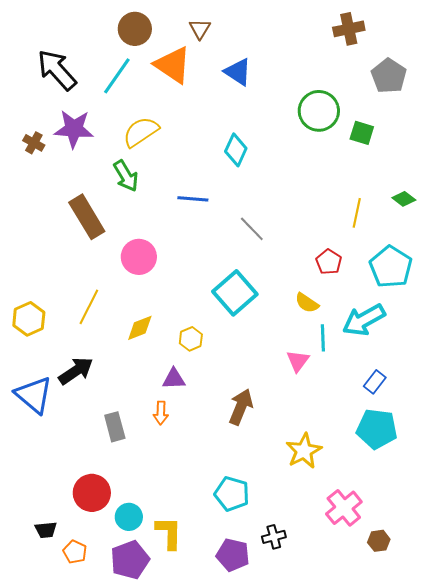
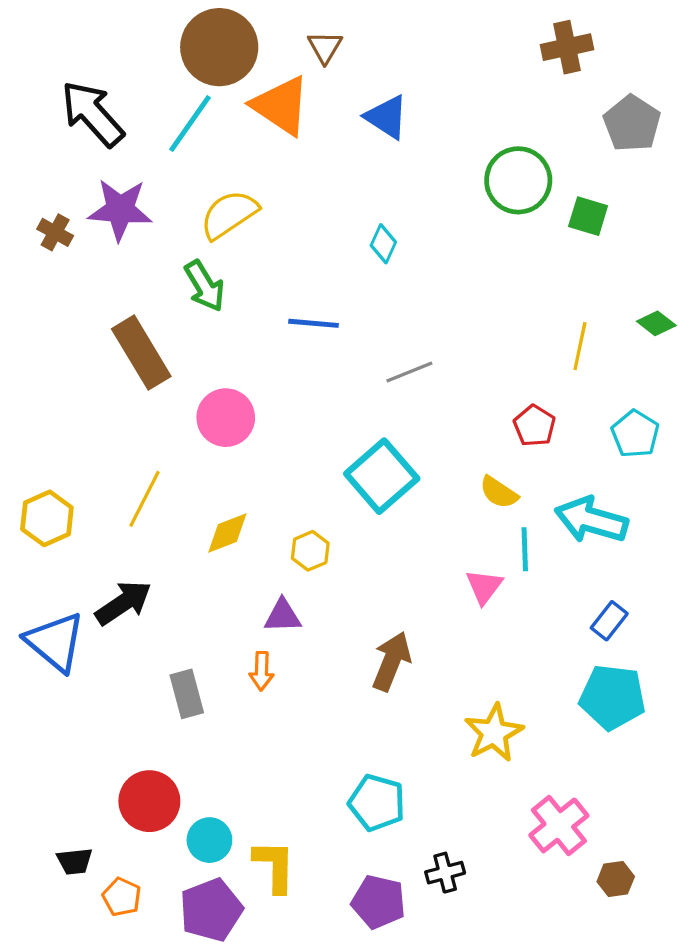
brown circle: (135, 29) -> (219, 47), size x1.4
cyan diamond: (236, 150) -> (383, 244), size x0.7
gray line: (252, 229) -> (409, 372), turned -68
cyan pentagon: (391, 267) -> (635, 434), size x0.7
cyan arrow: (364, 320) -> (591, 520), turned 45

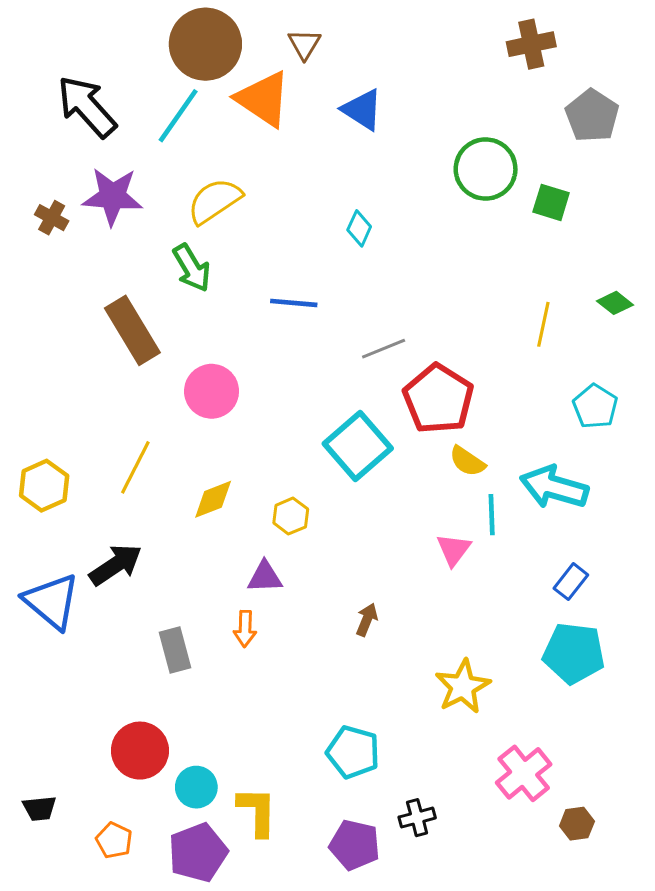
red pentagon: (534, 426) -> (438, 399), moved, size x1.8
brown arrow: (391, 661) -> (367, 620), size x0.6
black trapezoid: (75, 861) -> (40, 808), moved

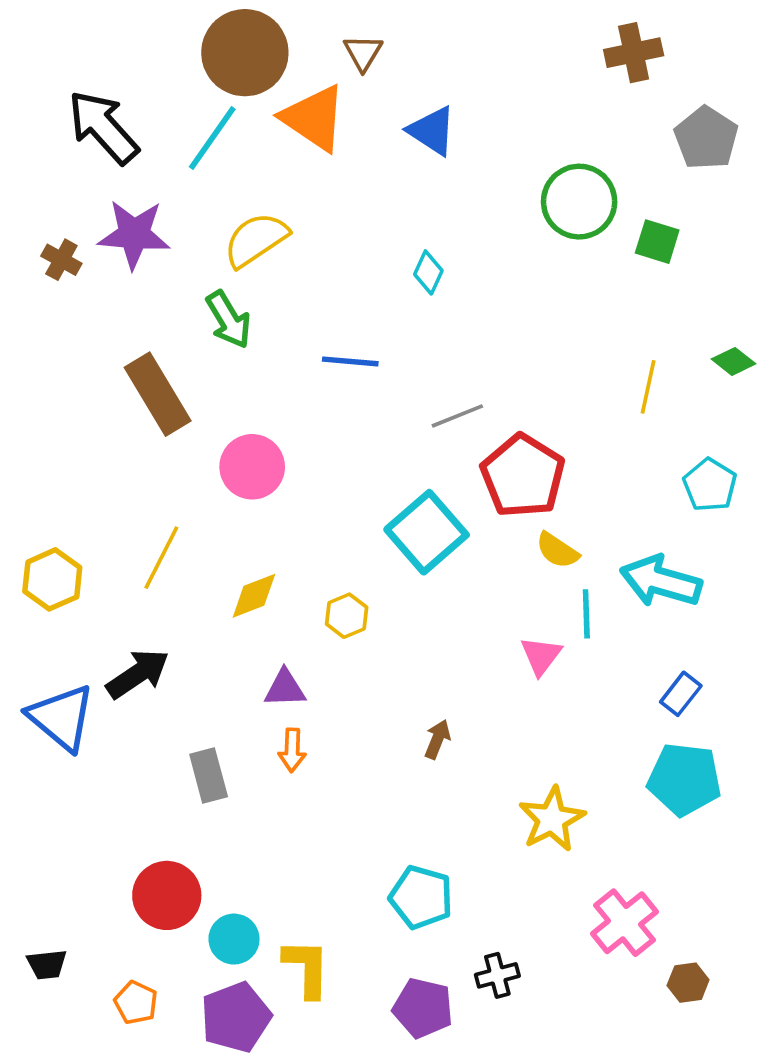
purple triangle: (265, 577) -> (285, 688), moved

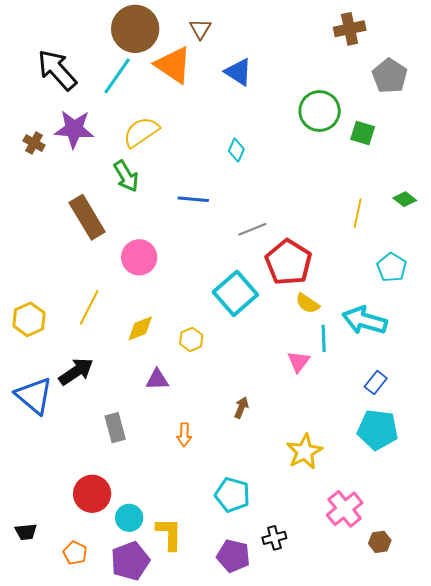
orange arrow: (292, 750) -> (184, 435), moved

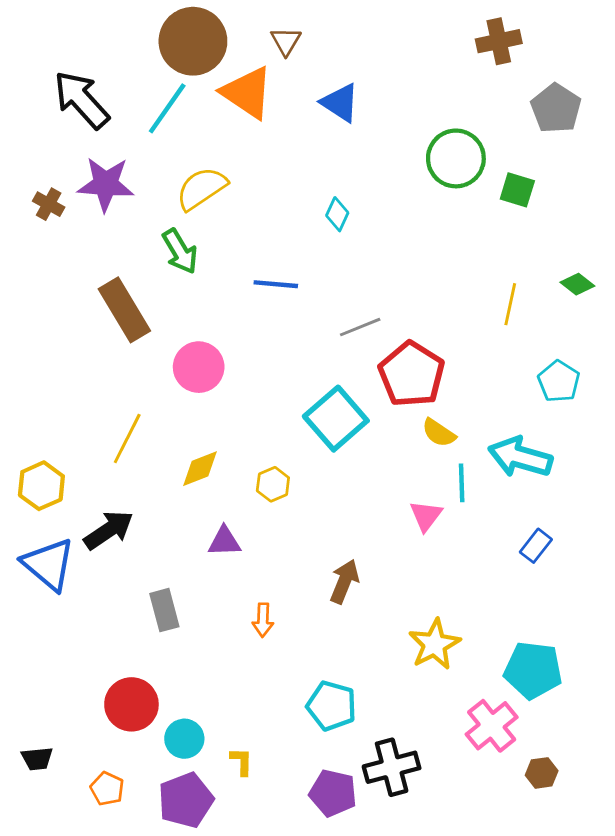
yellow hexagon: (29, 319) -> (41, 486), moved
brown arrow: (241, 408) -> (344, 581), size x1.4
cyan pentagon: (378, 430) -> (533, 670), moved
yellow L-shape: (169, 534) -> (242, 762), size x0.6
black cross: (274, 538) -> (392, 767), size x1.6

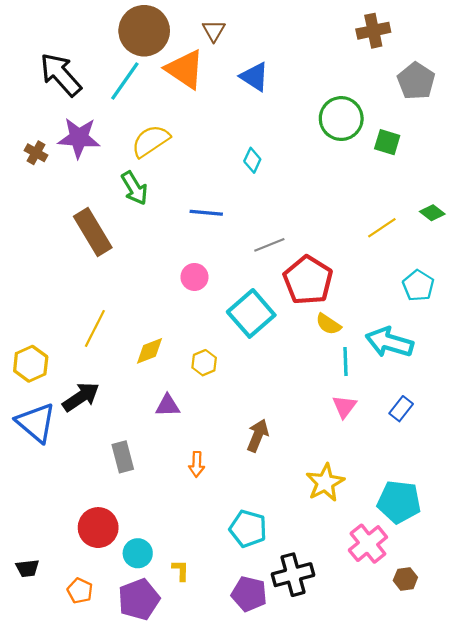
yellow line: (510, 304) -> (382, 228), turned 44
pink circle: (199, 367) -> (194, 277), moved, size x0.7
pink triangle: (426, 516) -> (344, 407), moved

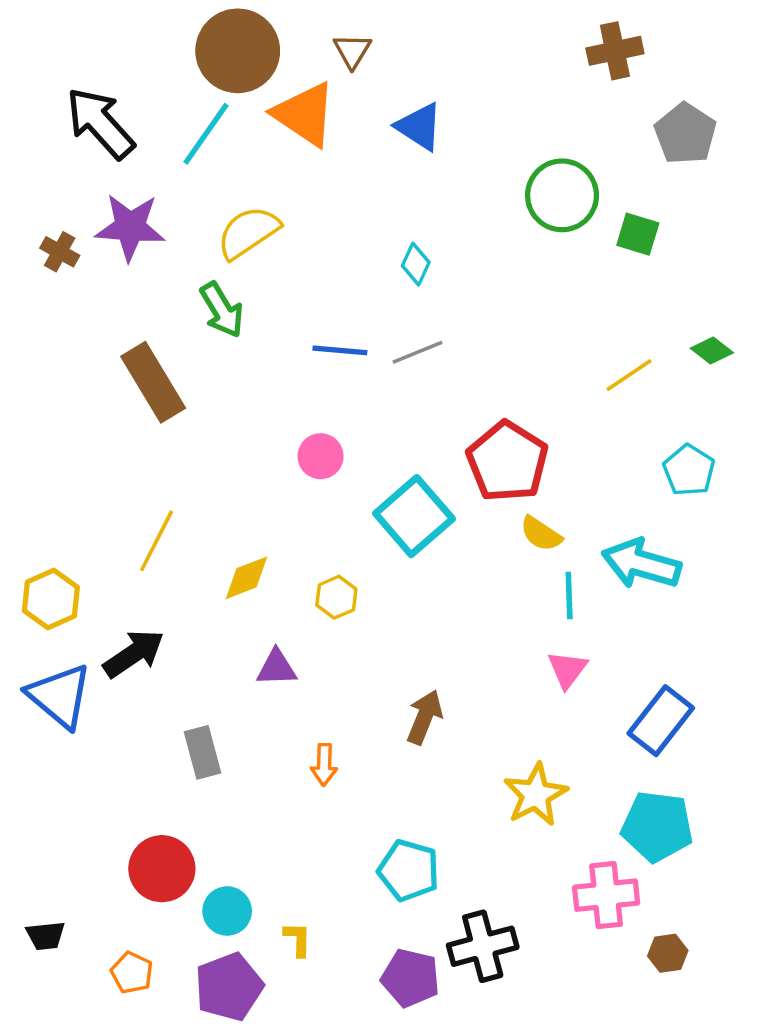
gray line: (269, 245) -> (417, 352), moved
blue rectangle: (401, 409) -> (661, 721), moved, size x1.6
pink cross: (368, 544) -> (606, 895), turned 33

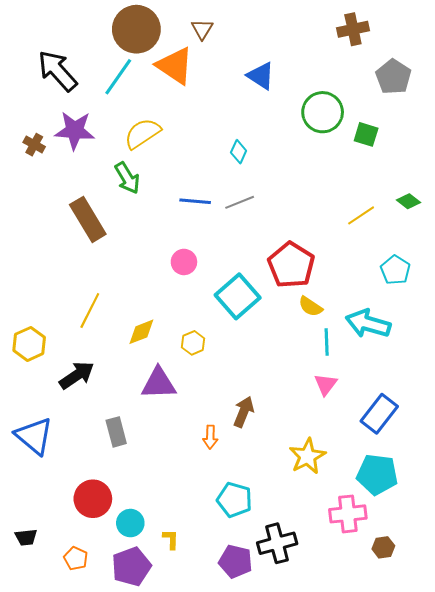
blue triangle: (419, 127) -> (261, 76), moved
purple triangle: (276, 668) -> (159, 383), size x1.5
blue triangle: (60, 696) -> (34, 436), moved
orange arrow: (324, 765) -> (210, 437), moved

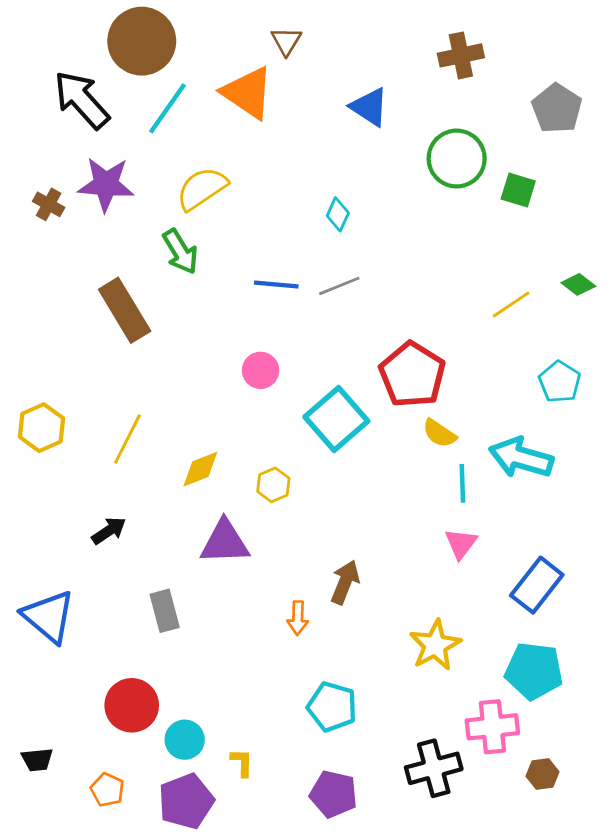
brown circle: (136, 29) -> (142, 41), moved
brown cross: (353, 29) -> (461, 55), moved
yellow hexagon: (29, 344) -> (42, 428), moved
black arrow: (77, 375) -> (109, 531), size x0.7
black cross: (277, 543) -> (434, 768), moved

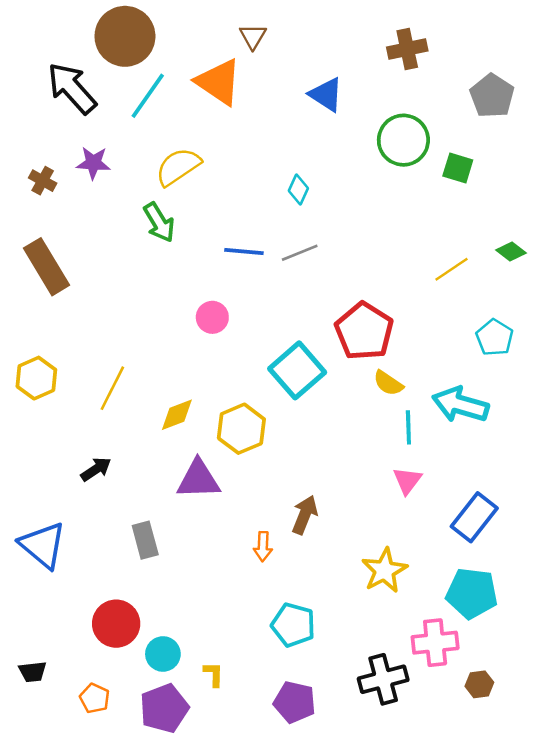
purple star: (106, 184) -> (93, 163), size x0.7
brown rectangle: (125, 310) -> (46, 267), moved
pink circle: (261, 370) -> (212, 317), moved
yellow hexagon: (273, 485) -> (241, 429), size x1.6

